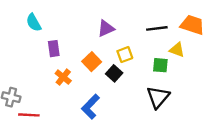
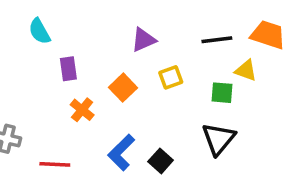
black square: (114, 73) -> (161, 161), moved
red line: (29, 115) -> (55, 164), moved

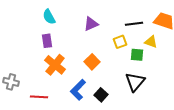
cyan semicircle: (39, 31) -> (49, 17), moved
yellow square: (171, 77) -> (120, 42), moved
orange square: (123, 88) -> (92, 62), moved
orange cross: (82, 110) -> (55, 65), size x1.5

